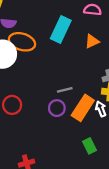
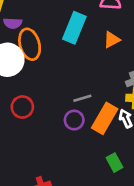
orange ellipse: (22, 42) -> (30, 44), turned 60
red circle: (12, 105) -> (22, 107), moved

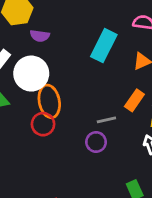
orange ellipse: (30, 44) -> (49, 101), moved
orange rectangle: (105, 118) -> (134, 100), moved, size x0.7

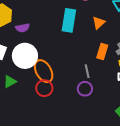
gray line: (106, 120) -> (87, 71), turned -72

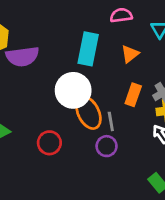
purple semicircle: (22, 28) -> (22, 57), size x1.6
white circle: (25, 56) -> (73, 90), moved
orange ellipse: (44, 71) -> (88, 113), moved

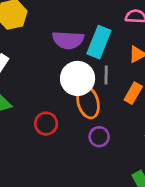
purple semicircle: (22, 57) -> (68, 40), moved
gray line: (111, 121) -> (106, 75), moved

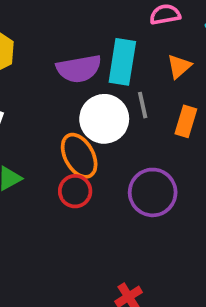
orange ellipse: (88, 102) -> (79, 156), moved
purple circle: (99, 137) -> (153, 192), size x1.6

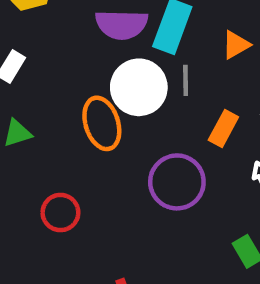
orange rectangle: (186, 121) -> (223, 129), moved
red circle: (75, 191) -> (60, 213), moved

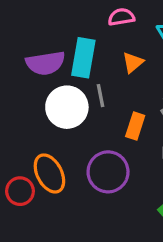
orange ellipse: (102, 123) -> (49, 173), moved
red circle: (60, 213) -> (20, 191), moved

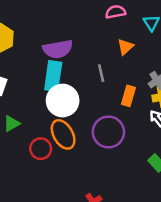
cyan rectangle: (83, 58) -> (53, 76), moved
white circle: (67, 107) -> (63, 101), moved

